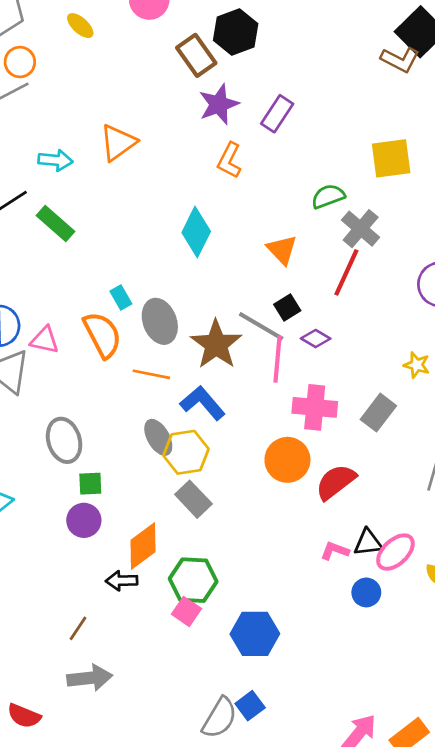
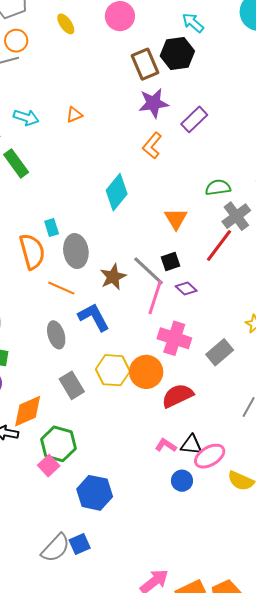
orange triangle: (118, 143) -> (74, 115), size x0.6
brown star: (216, 344) -> (113, 277), size x0.7
yellow hexagon: (186, 452) -> (113, 370), moved

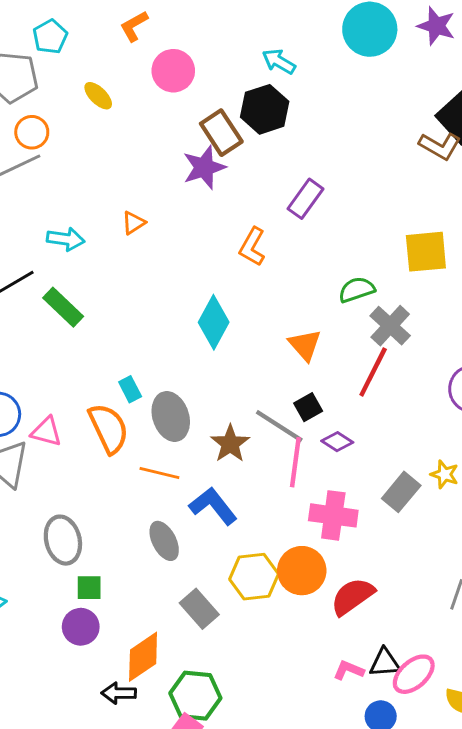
purple star: (153, 103) -> (204, 167), moved
gray rectangle: (220, 352) -> (401, 492), moved

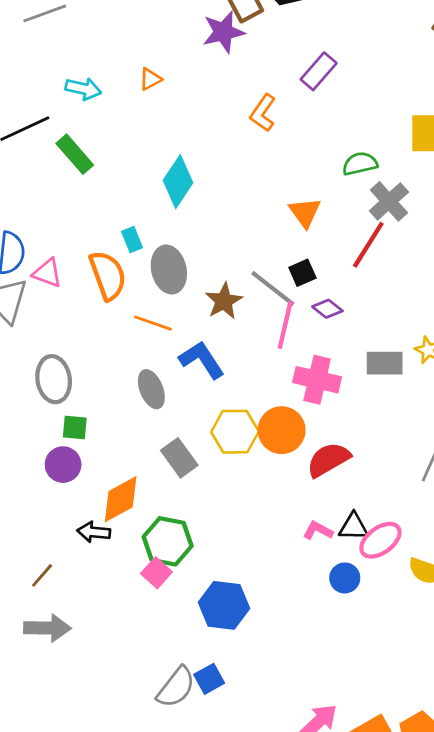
cyan diamond: (214, 322) -> (178, 182), moved
gray rectangle: (401, 492) -> (385, 363), turned 45

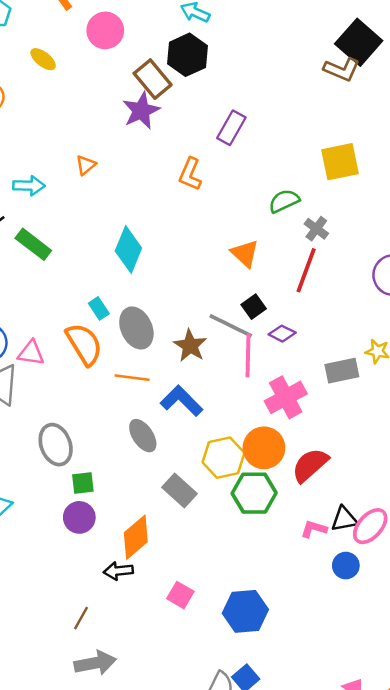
gray cross: (389, 201) -> (316, 229), size x0.7
pink cross: (317, 380) -> (286, 397), turned -30
green hexagon: (168, 541) -> (254, 493), moved

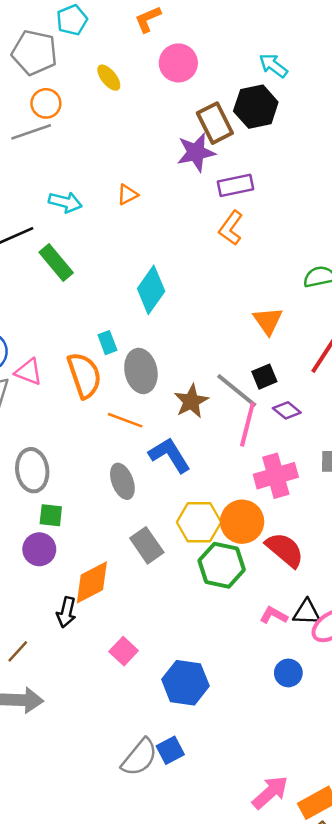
purple rectangle: (231, 128) -> (236, 185), moved, turned 36
red semicircle: (310, 465) -> (285, 550), turned 69
blue circle: (346, 566) -> (288, 673), moved
black arrow: (118, 571) -> (66, 612), turned -84

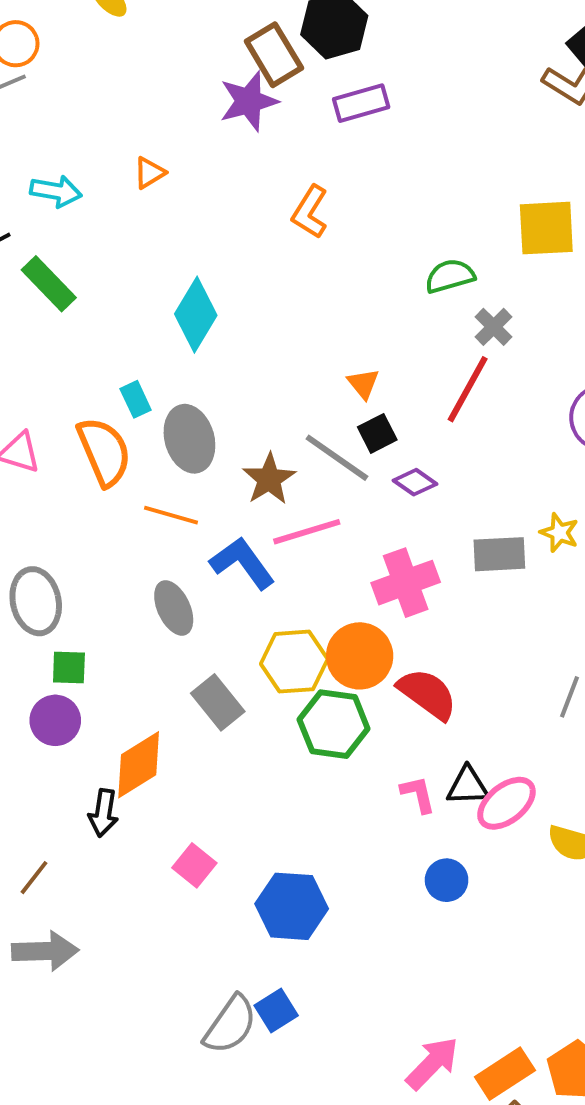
purple rectangle: (236, 185) -> (361, 103), moved
orange triangle: (268, 321) -> (363, 384), moved, size x0.7
pink line: (247, 424) -> (307, 532), moved, turned 63
pink L-shape: (274, 615) -> (418, 794), turned 52

